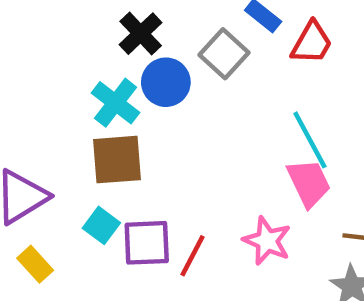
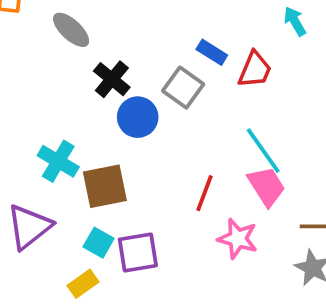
cyan cross: (116, 103) -> (58, 161), moved
red line: (193, 256) -> (204, 193), moved
yellow rectangle: (35, 264) -> (83, 284), moved, turned -76

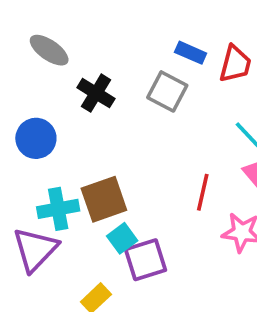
blue circle: (138, 117) -> (36, 138), moved
cyan cross: (58, 161) -> (58, 209), moved, turned -33
cyan square: (99, 243) -> (122, 238), moved, turned 32

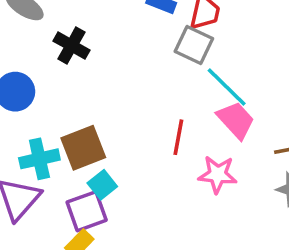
gray square: (167, 91) -> (194, 45), moved
purple square: (146, 260) -> (87, 211), moved

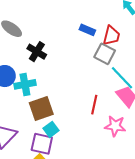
cyan cross: (39, 159) -> (25, 84), moved
purple square: (87, 211) -> (42, 144), turned 30

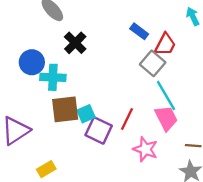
cyan square: (51, 129) -> (86, 114), moved
purple square: (42, 144) -> (99, 130), moved

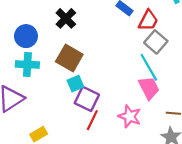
gray square: (153, 63) -> (156, 42), moved
cyan cross: (53, 77) -> (27, 64), moved
brown square: (65, 109) -> (69, 58), moved, turned 36
red line: (127, 119) -> (92, 120), moved

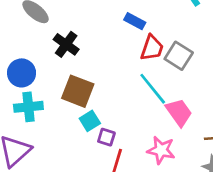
red trapezoid: (148, 20) -> (152, 48), moved
cyan line: (149, 67) -> (153, 89), moved
purple square: (87, 99) -> (106, 137), size x0.6

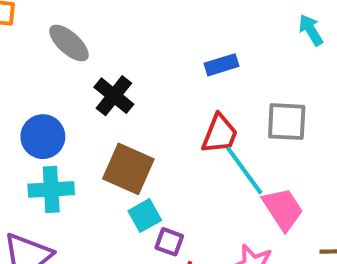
blue rectangle: (135, 21) -> (221, 65), turned -48
red trapezoid: (152, 48) -> (220, 134), moved
gray square: (179, 56) -> (287, 122), turned -32

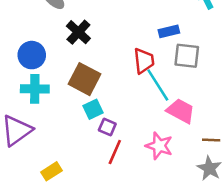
blue rectangle: (221, 65) -> (169, 31), moved
red trapezoid: (220, 134) -> (144, 61), turned -32
pink trapezoid: (283, 209) -> (181, 111), turned -32

